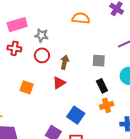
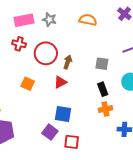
gray star: (41, 35) -> (49, 19), moved
red circle: (42, 55) -> (46, 53), size x1.5
blue square: (76, 115) -> (63, 114), moved, turned -30

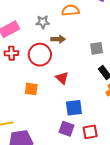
gray star: (49, 19) -> (43, 22), moved
brown arrow: (68, 62) -> (58, 39), moved, turned 88
red triangle: (60, 82) -> (62, 78), turned -32

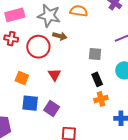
gray star: (43, 22) -> (49, 16), size x1.6
blue square: (74, 108) -> (30, 103), moved
purple square: (67, 129) -> (52, 109), moved

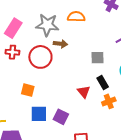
pink rectangle: (15, 15) -> (13, 28), turned -36
red triangle: (54, 75) -> (84, 92), moved

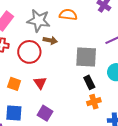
gray square: (97, 58) -> (86, 57), size x1.6
red triangle: (84, 92) -> (40, 83), moved
blue square: (39, 114) -> (14, 113), moved

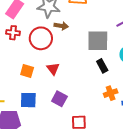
orange cross: (94, 102) -> (111, 93), moved

